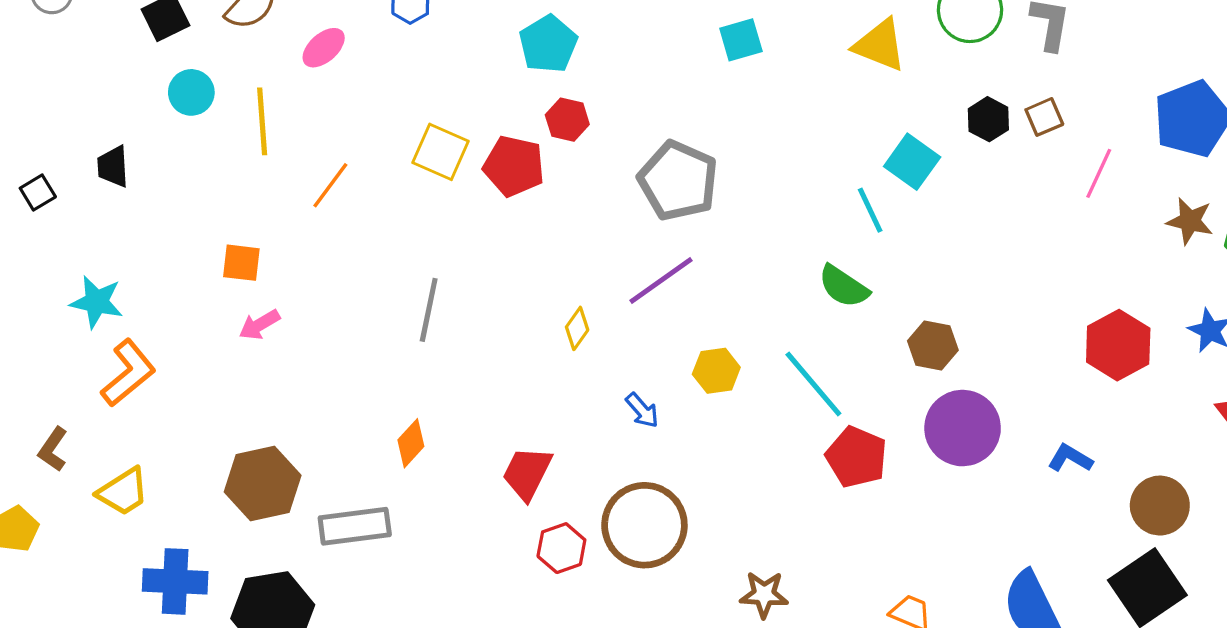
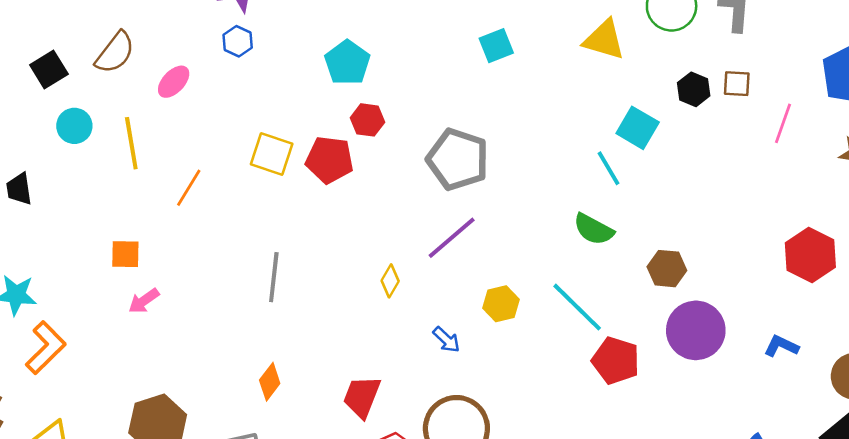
brown square: (1044, 117) -> (737, 84), turned 32

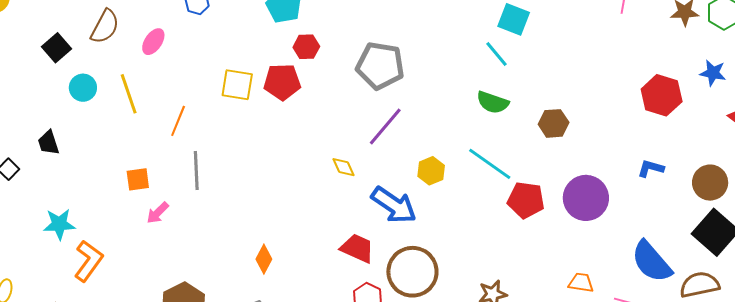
gray line: (274, 277) -> (196, 170), moved
yellow diamond: (390, 281) -> (343, 167), turned -45
purple circle: (696, 330) -> (586, 198), moved
blue arrow: (446, 340) -> (394, 205), size x2.0
red trapezoid: (362, 397) -> (357, 248), moved, turned 102

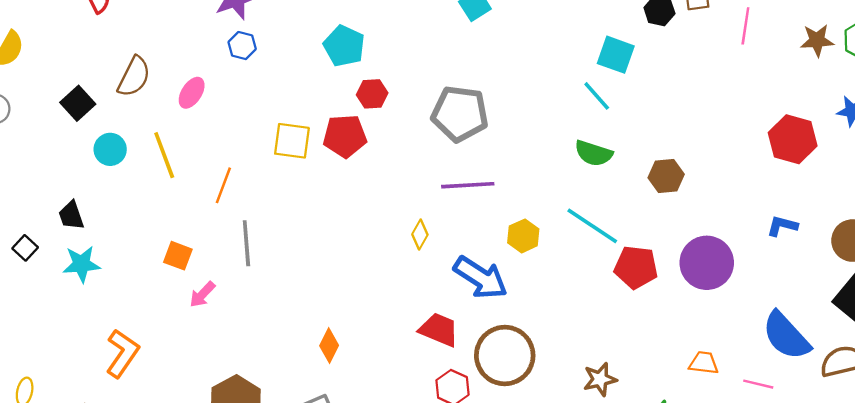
purple line: (385, 127) -> (468, 185), turned 48
yellow diamond: (343, 167) -> (420, 234), turned 55
orange square: (138, 179) -> (178, 256), turned 30
cyan star: (59, 224) -> (81, 264), moved

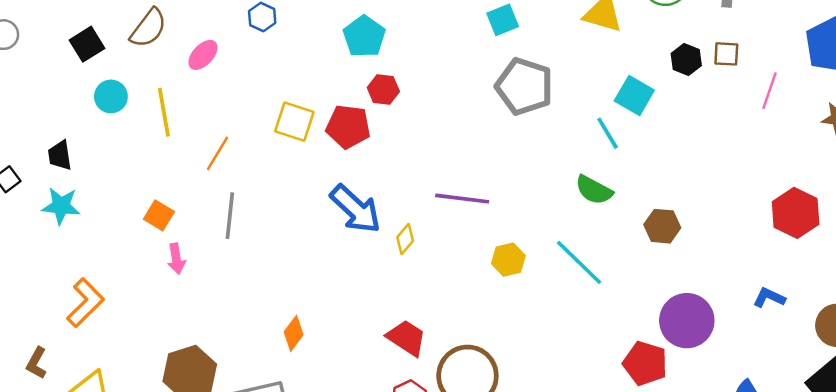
gray pentagon: (460, 114) -> (524, 86), moved
red pentagon: (636, 267) -> (645, 363), moved
blue arrow: (481, 278) -> (356, 209), moved
pink arrow: (202, 294) -> (176, 259), turned -64

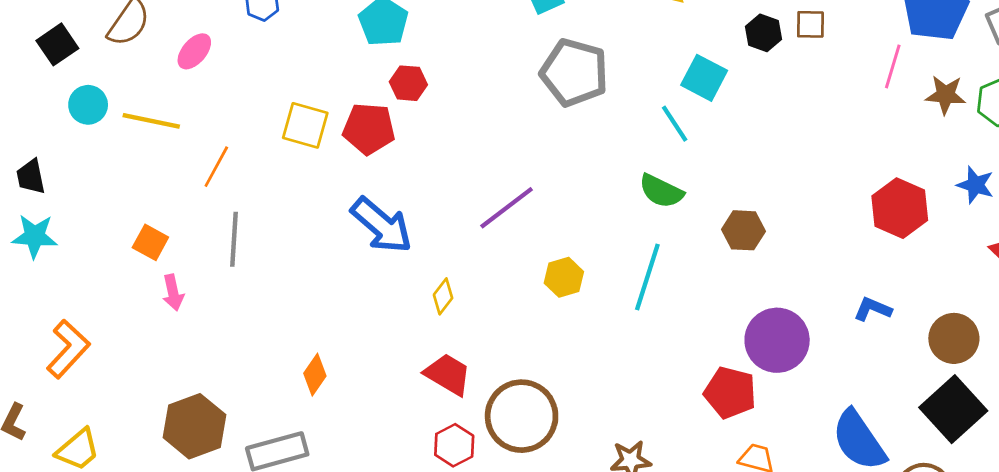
pink line: (769, 91) -> (893, 66), moved
yellow line: (164, 112) -> (151, 121), turned -66
purple line: (462, 199) -> (507, 208), turned -42
yellow diamond: (405, 239) -> (443, 296), moved
cyan line: (579, 262) -> (647, 277), turned 66

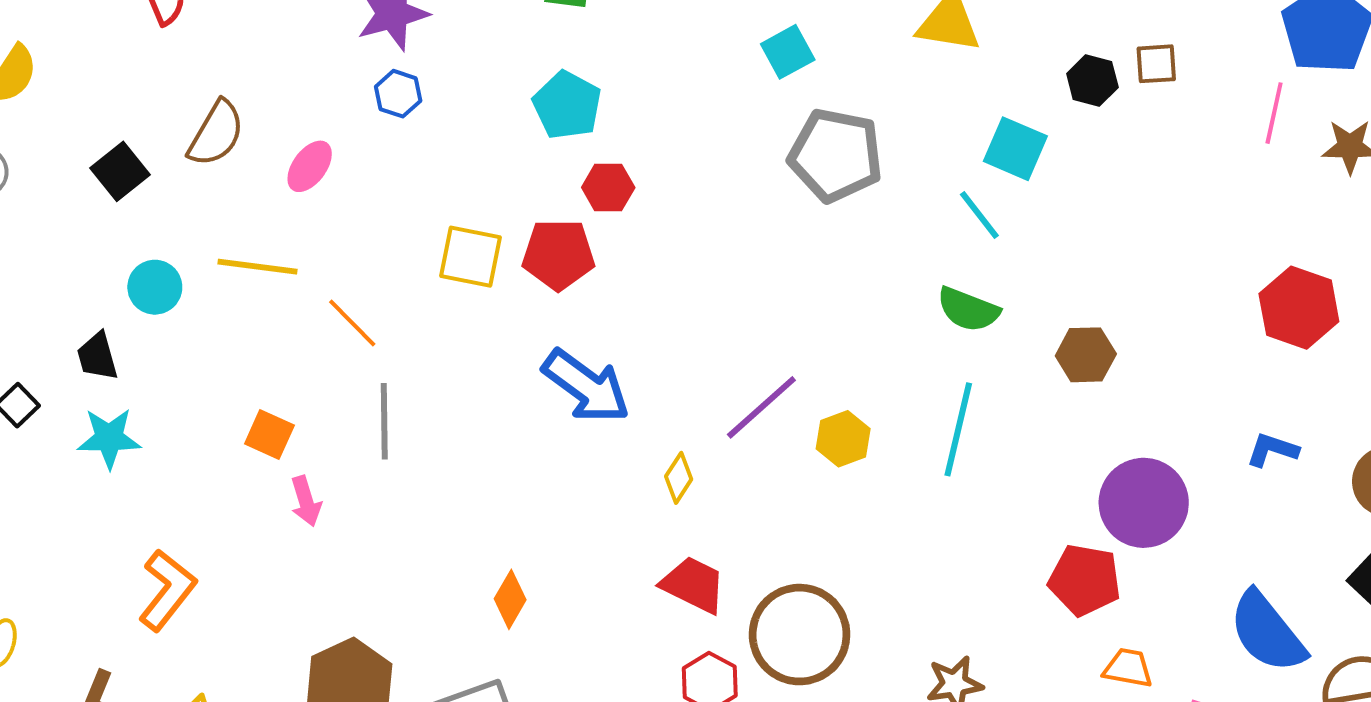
cyan circle: (88, 105) -> (155, 287), moved
orange line: (216, 167) -> (352, 323), turned -69
purple line: (507, 208) -> (761, 407), moved

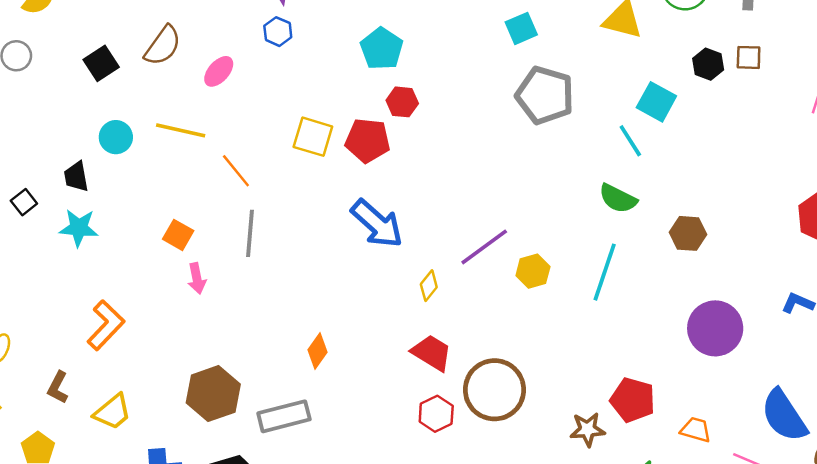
red pentagon: (1085, 580) -> (633, 400), moved

